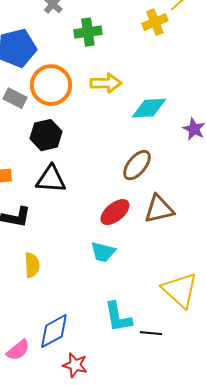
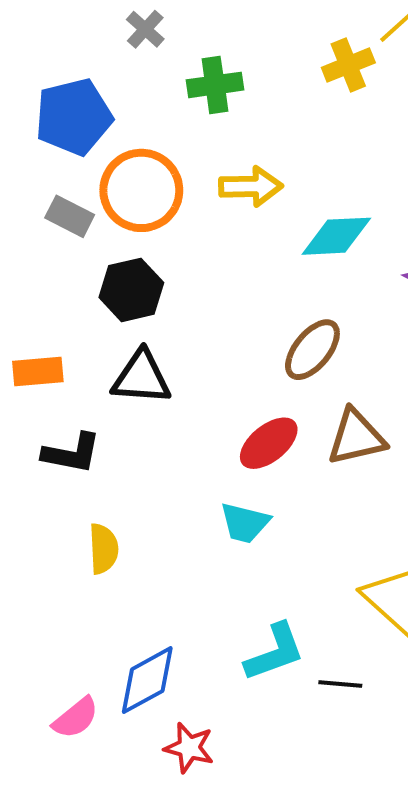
cyan L-shape: (118, 317) -> (275, 652), turned -100

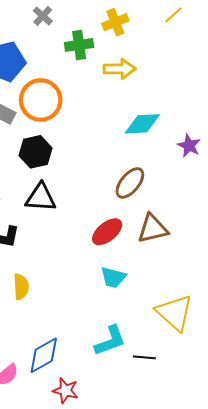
yellow cross: (348, 65) -> (115, 22), moved
yellow arrow: (251, 186) -> (120, 69), moved
cyan trapezoid: (245, 523) -> (113, 277), moved

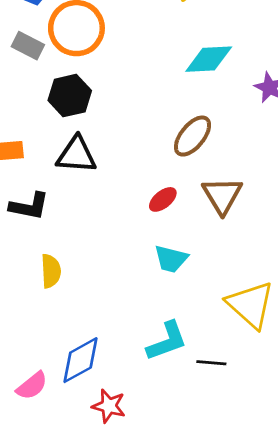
brown triangle: (153, 229) -> (222, 195), turned -48
red ellipse: (107, 232) -> (163, 199), size x0.7

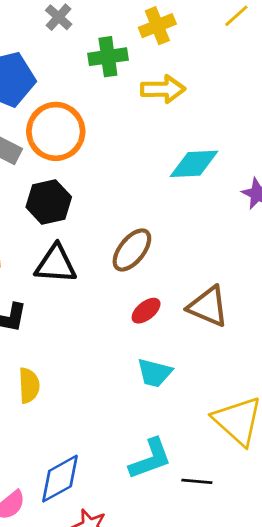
brown ellipse: (193, 136) -> (132, 250), moved
brown triangle: (222, 195) -> (208, 306), turned -36

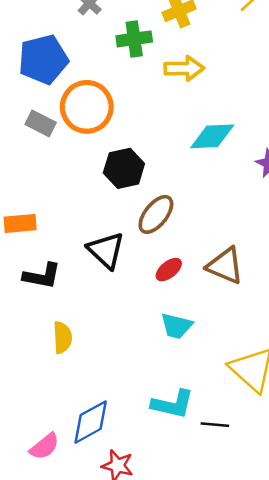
black hexagon: (49, 202) -> (124, 168), moved
black triangle: (56, 264) -> (106, 250), moved, turned 39
cyan L-shape: (150, 459) -> (173, 404), turned 33

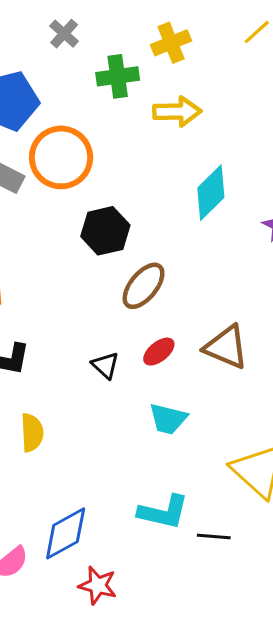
cyan diamond: (212, 136) -> (211, 193), turned -42
black triangle: (106, 250) -> (105, 365), moved, size x0.6

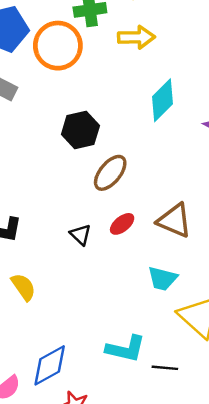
orange circle: (61, 157) -> (58, 46), moved
cyan trapezoid: (168, 419) -> (162, 279), moved
yellow semicircle: (32, 433) -> (23, 287), turned -32

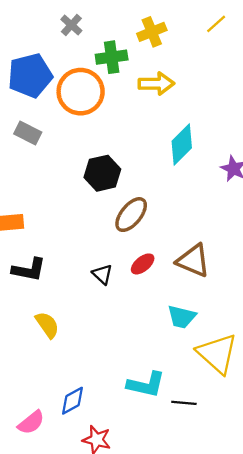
blue diamond: (50, 365) -> (73, 401), size x0.7

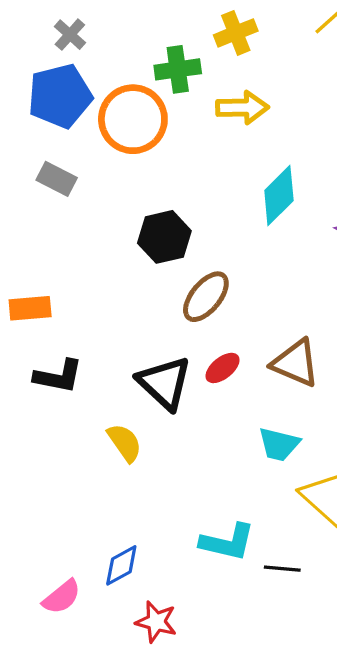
gray cross: (71, 25) -> (70, 35), moved
black triangle: (102, 274) -> (164, 383), size x1.8
yellow semicircle: (47, 325) -> (125, 443), moved

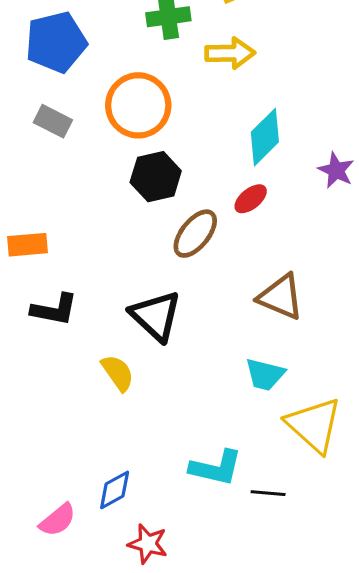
orange circle: (133, 119) -> (138, 105), moved
red ellipse: (223, 368) -> (251, 199), moved

